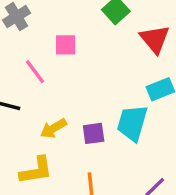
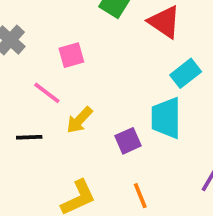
yellow arrow: (53, 128) -> (79, 120), moved

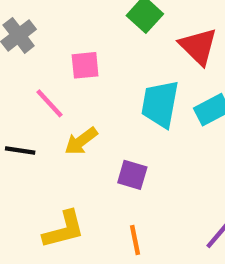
cyan trapezoid: (166, 118) -> (160, 104), moved
purple square: (128, 141) -> (132, 175), turned 30

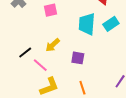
pink line: (49, 103) -> (40, 65), moved
black line: (20, 150) -> (25, 53), turned -40

